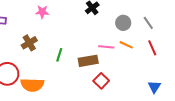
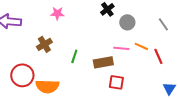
gray circle: (123, 23) -> (127, 22), moved
red line: (152, 48) -> (158, 56), moved
red square: (101, 81) -> (116, 82), turned -35

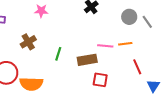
gray circle: (127, 22) -> (129, 17), moved
orange line: (141, 46) -> (125, 44), turned -32
red line: (158, 56) -> (137, 67), moved

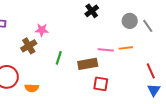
pink star: (41, 11) -> (42, 30), moved
red line: (137, 67) -> (151, 71), moved
orange semicircle: (31, 84) -> (32, 88), size x0.6

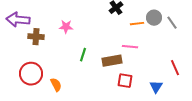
brown cross: (29, 46) -> (36, 37), moved, turned 35
orange line: (126, 48) -> (137, 24), moved
orange semicircle: (32, 88) -> (56, 85), turned -120
blue triangle: (154, 90) -> (156, 87), moved

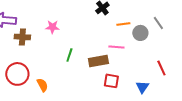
gray circle: (154, 18) -> (140, 33), moved

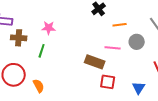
gray circle: (140, 33) -> (137, 42), moved
green line: (69, 55) -> (42, 51), moved
brown rectangle: (98, 61) -> (95, 62), turned 30

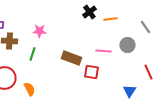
orange line: (120, 25) -> (110, 19), moved
brown rectangle: (95, 62) -> (71, 58), moved
red square: (108, 82) -> (91, 72), moved

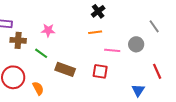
orange line: (110, 19) -> (95, 32), moved
green line: (32, 54) -> (41, 53), turned -72
brown rectangle: (71, 58) -> (65, 69), moved

